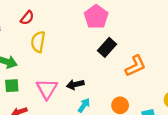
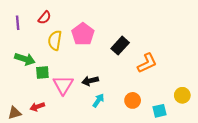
pink pentagon: (96, 17) -> (83, 34), moved
green square: (12, 86) -> (42, 72), moved

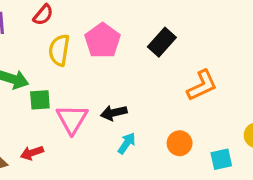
black rectangle: (120, 46) -> (162, 42), moved

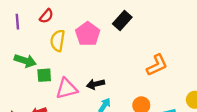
black rectangle: (162, 42) -> (122, 21), moved
pink triangle: (72, 119) -> (67, 89), turned 45

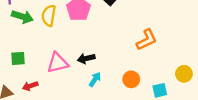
green arrow: (25, 61) -> (22, 17), moved
green square: (44, 75) -> (18, 58), moved

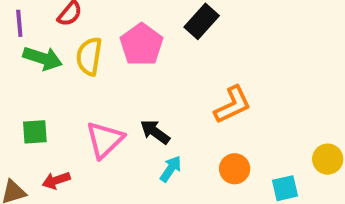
orange L-shape: (147, 40) -> (233, 105), moved
black arrow: (86, 58) -> (155, 132), turned 49
pink triangle: (58, 63) -> (105, 140), turned -30

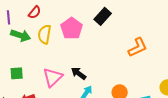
orange L-shape: (233, 105) -> (138, 47), moved

